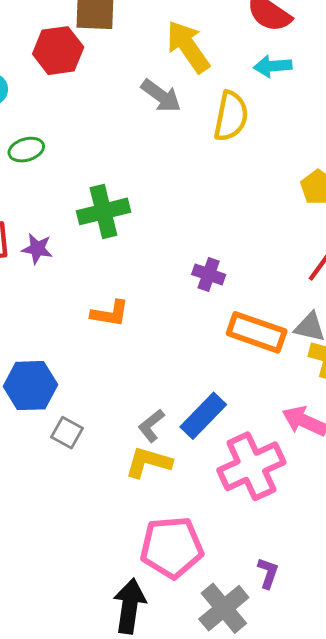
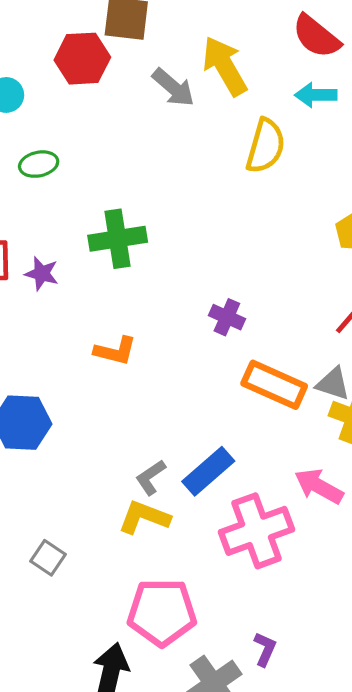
gray arrow: (161, 96) -> (173, 88), moved
gray square: (67, 433) -> (48, 558), moved

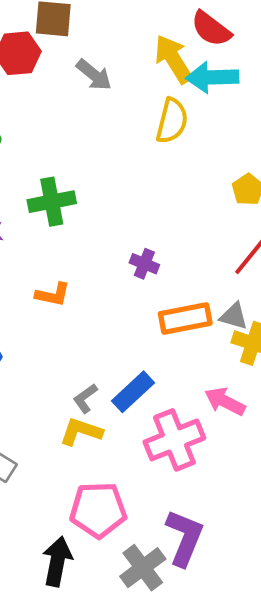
yellow arrow: (225, 66) -> (173, 59), moved
cyan arrow: (316, 95) -> (212, 77), size x1.5
orange rectangle: (274, 385) -> (185, 318), turned -33
purple L-shape: (265, 649) -> (185, 538), size x2.0

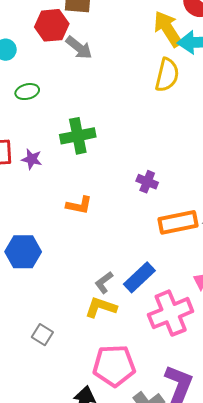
gray arrow: (94, 75) -> (79, 48), moved

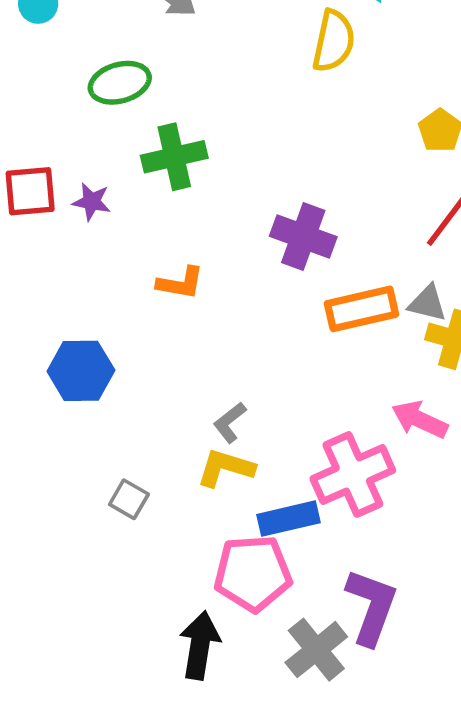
green ellipse: (27, 92) -> (120, 83), moved, size x1.4
purple cross: (147, 182) -> (303, 237), size x1.6
blue rectangle: (139, 277) -> (288, 519), moved, turned 32
gray square: (42, 335) -> (129, 499), moved

